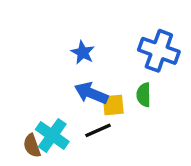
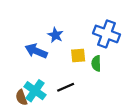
blue arrow: (91, 93) -> (36, 51), moved
yellow square: (113, 105) -> (78, 55), moved

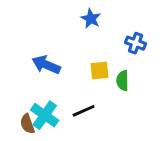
blue cross: (106, 34) -> (135, 43), size x0.6
blue star: (55, 35) -> (91, 19), moved

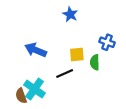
blue cross: (135, 43) -> (107, 42), moved
black line: (84, 111) -> (65, 73), moved

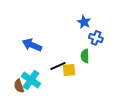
blue star: (70, 14) -> (84, 22), moved
yellow square: (77, 54) -> (69, 70), moved

